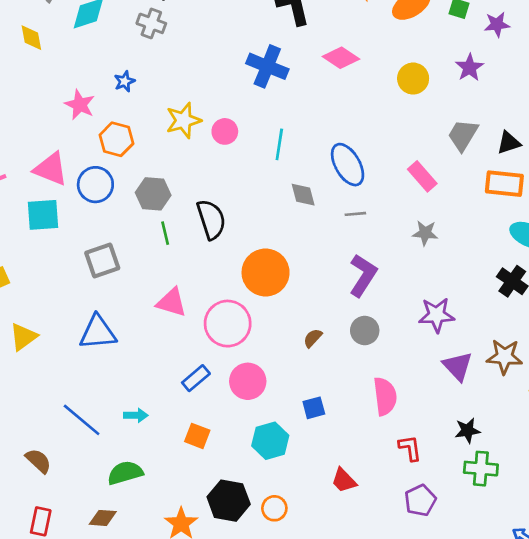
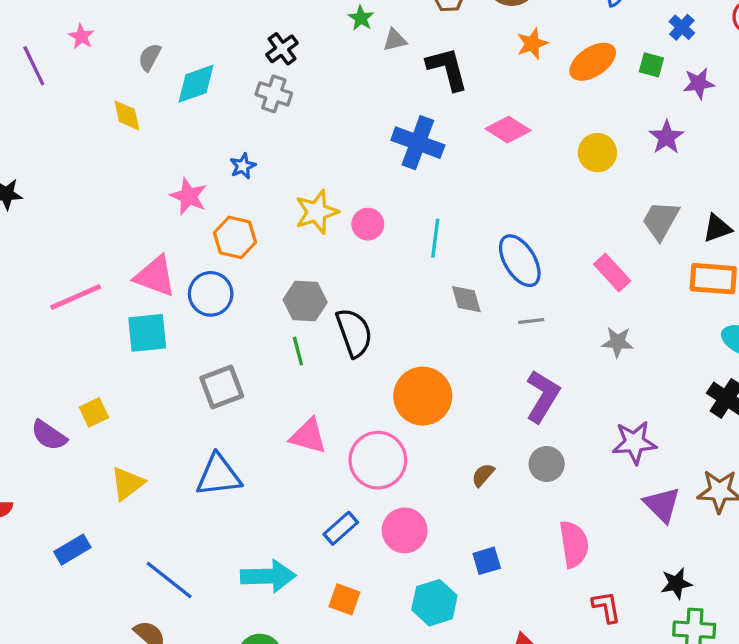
gray hexagon: (153, 194) -> (305, 301), moved
cyan arrow: (136, 415) -> (268, 576), size x1.8
blue line: (82, 420) -> (169, 580), moved

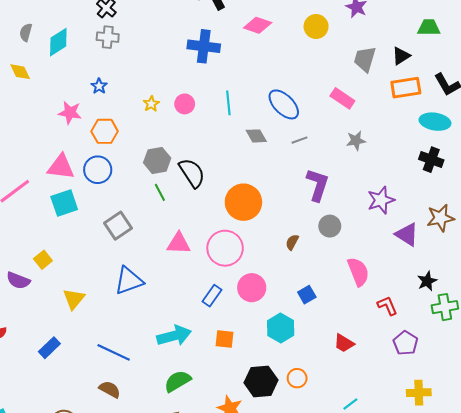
yellow star: (317, 212) -> (151, 104), size x0.6

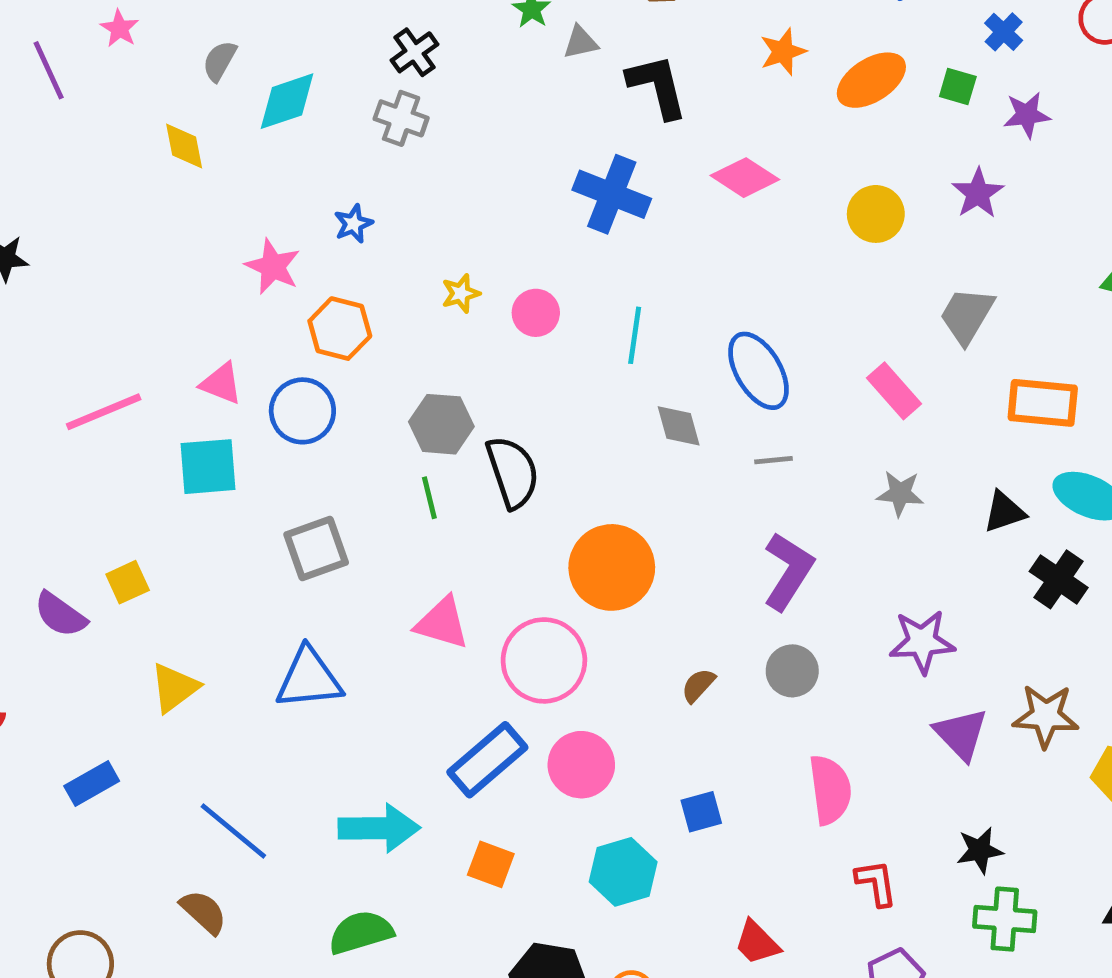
black triangle: (401, 56) -> (1004, 512), moved
pink triangle: (61, 167) -> (221, 383), size x0.7
blue rectangle: (212, 296) -> (487, 760), size x1.5

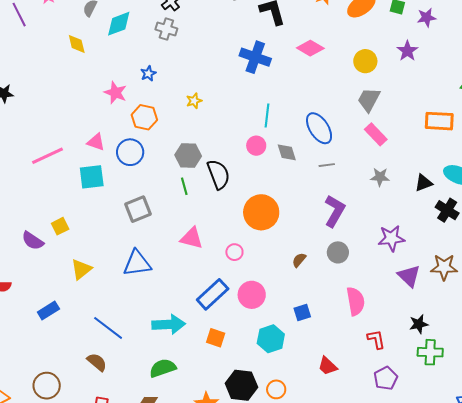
pink circle: (536, 313) -> (256, 146), moved
gray trapezoid: (967, 315) -> (369, 100), moved
orange rectangle: (1043, 403) -> (439, 121), moved
pink circle: (544, 660) -> (234, 252), size x0.5

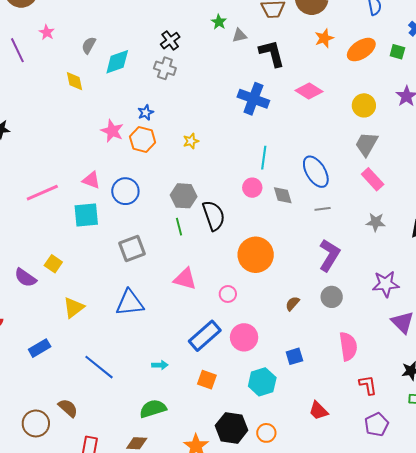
orange hexagon: (144, 117) -> (143, 140), moved
yellow square: (60, 226) -> (53, 264), turned -30
cyan arrow: (169, 324) -> (160, 365), size x0.5
brown semicircle: (97, 362) -> (68, 408), moved

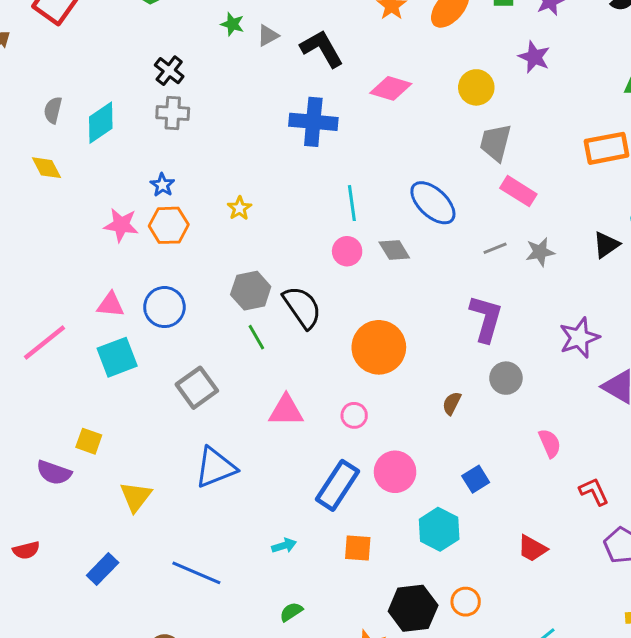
gray line: (323, 209) -> (495, 248), moved
pink semicircle: (348, 346) -> (550, 443), size x0.7
green semicircle: (153, 409) -> (291, 612), size x0.6

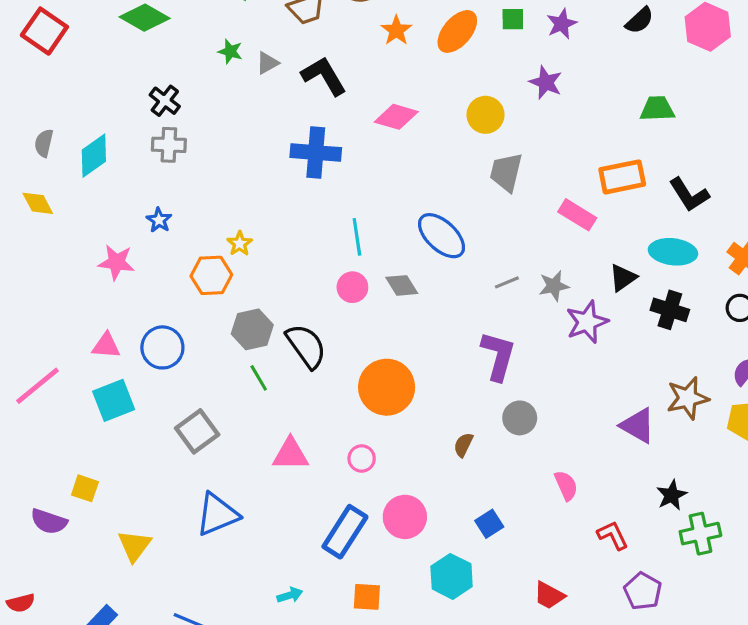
pink rectangle: (518, 191) -> (577, 215), moved
orange hexagon: (169, 225) -> (211, 275), moved
purple star: (579, 338) -> (587, 322), moved

